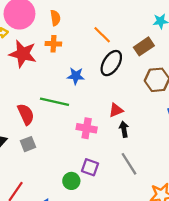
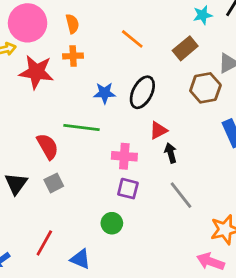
black ellipse: (111, 63) -> (142, 92), moved
purple square: (90, 167) -> (128, 189), moved

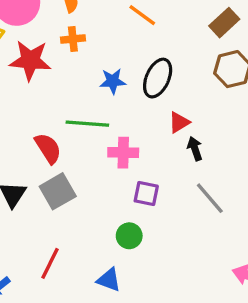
brown rectangle: (185, 48) -> (224, 23), moved
pink cross: (124, 156) -> (123, 153), moved
gray square: (54, 183) -> (58, 191), size x1.5
blue triangle: (80, 259) -> (109, 280), moved

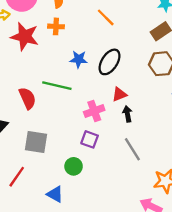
pink cross: (123, 153) -> (94, 111), moved, turned -30
gray square: (58, 191) -> (36, 142), moved, turned 30

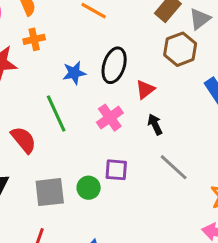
green line: (57, 86) -> (56, 114), turned 68
red triangle: (119, 94) -> (145, 89), moved
pink cross: (94, 111) -> (110, 118), moved
green circle: (74, 166) -> (89, 188), moved

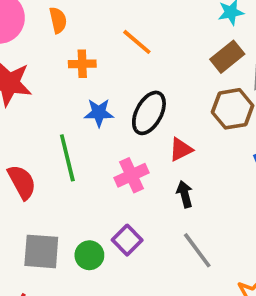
orange cross: (34, 39) -> (82, 64), moved
purple square: (116, 170) -> (127, 240), turned 30

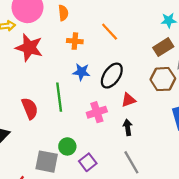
purple square: (127, 240) -> (88, 162), moved
gray square: (41, 251) -> (47, 162), moved
green circle: (89, 255) -> (67, 146), moved

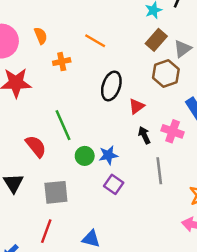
blue star: (81, 72) -> (108, 155), moved
pink cross: (97, 112) -> (173, 131), moved, turned -36
green circle: (67, 146) -> (85, 156), moved
gray square: (47, 162) -> (56, 192), moved
gray line: (131, 162) -> (159, 171), turned 40

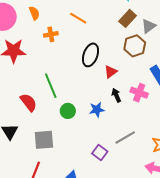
blue star: (108, 155) -> (97, 110), moved
gray line: (159, 171) -> (125, 138), moved, turned 65
purple square: (114, 184) -> (100, 153), moved

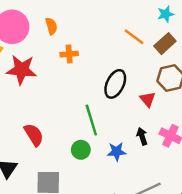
orange line: (78, 18) -> (134, 37), moved
red triangle: (111, 72) -> (148, 99), moved, turned -40
green line: (51, 86) -> (91, 120), moved

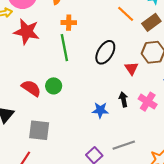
green line: (91, 120) -> (64, 48), moved
red semicircle: (34, 135) -> (31, 88), turned -30
green circle: (81, 150) -> (54, 86), moved

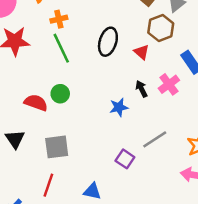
pink cross: (148, 102) -> (169, 84), turned 36

